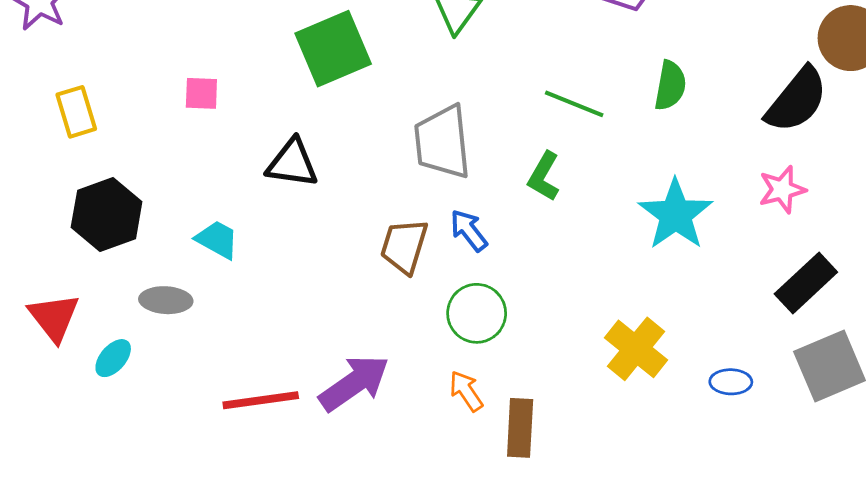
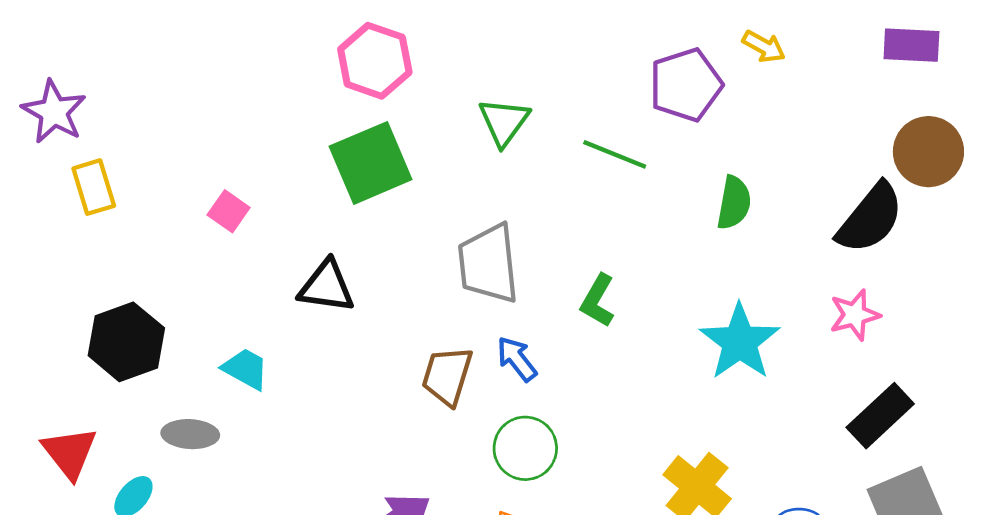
pink square: (201, 93) -> (229, 211), turned 33
green line: (574, 104) -> (615, 154), moved
yellow rectangle: (76, 112) -> (94, 187), moved

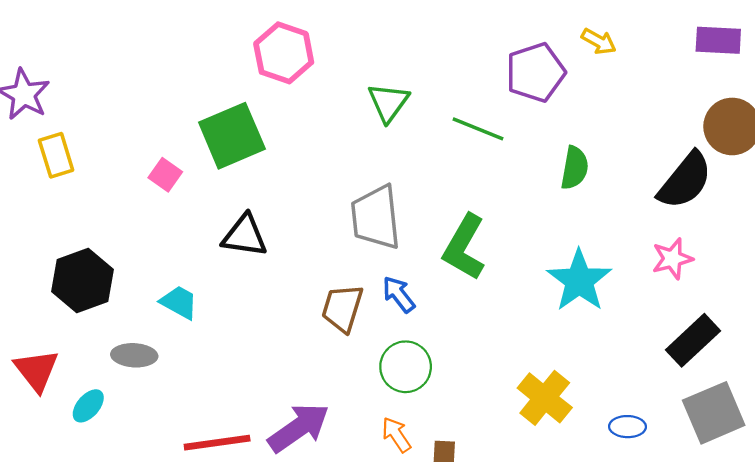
green square: (371, 163) -> (232, 136), moved
green L-shape: (598, 301) -> (464, 247), size x1.5

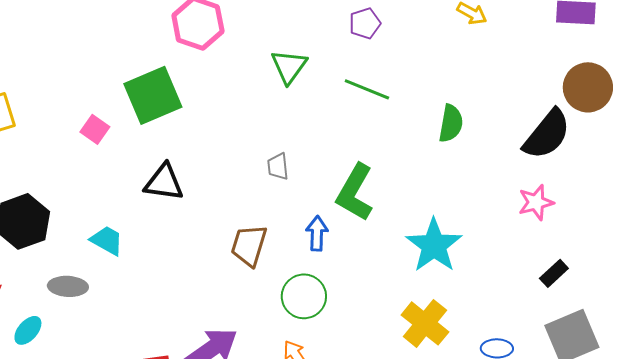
purple pentagon: (536, 72) -> (365, 23), moved, size x0.6
gray trapezoid: (376, 217) -> (278, 166), size x0.5
cyan star: (579, 281) -> (434, 245), moved
blue arrow: (399, 294) -> (317, 233), moved, turned 40
black rectangle: (693, 340) -> (554, 273), size x0.6

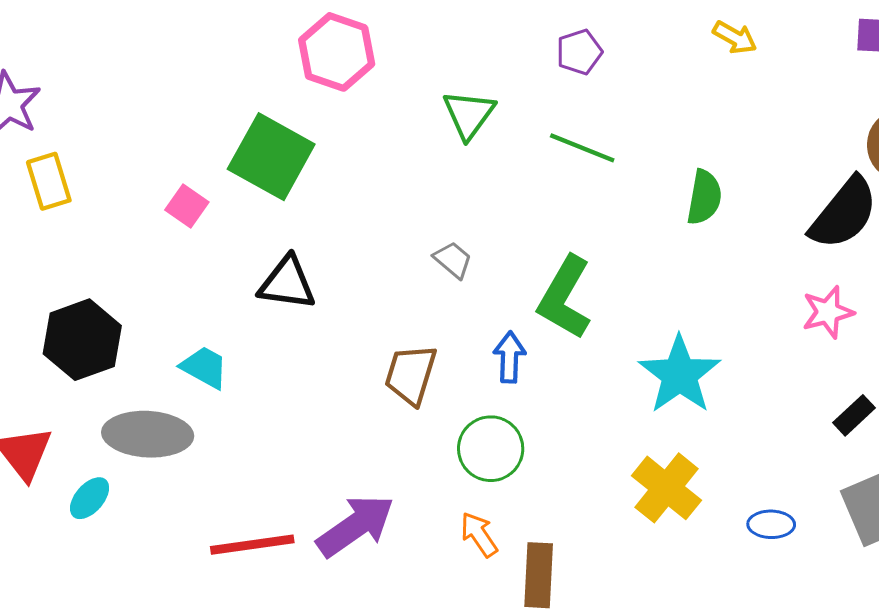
green square: (153, 95) -> (271, 157), turned -38
gray trapezoid: (278, 166) -> (453, 260), turned 136
gray ellipse: (68, 286) -> (148, 434), size x1.5

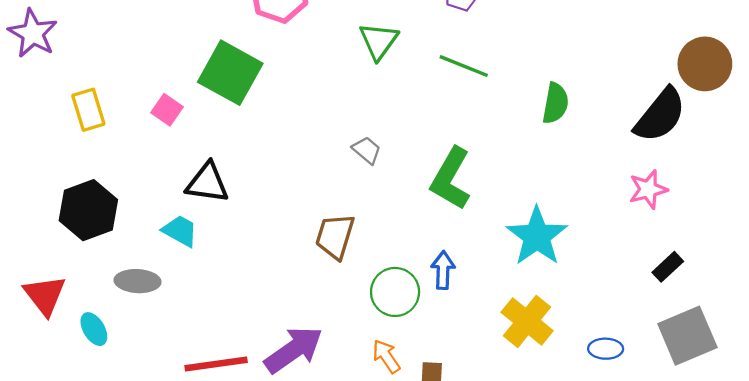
yellow rectangle: (49, 181) -> (88, 110), moved
black triangle: (287, 283) -> (207, 183), moved
blue arrow: (510, 357) -> (443, 270), moved
gray ellipse: (148, 434) -> (138, 281), size x0.7
cyan ellipse: (90, 498) -> (94, 329), turned -72

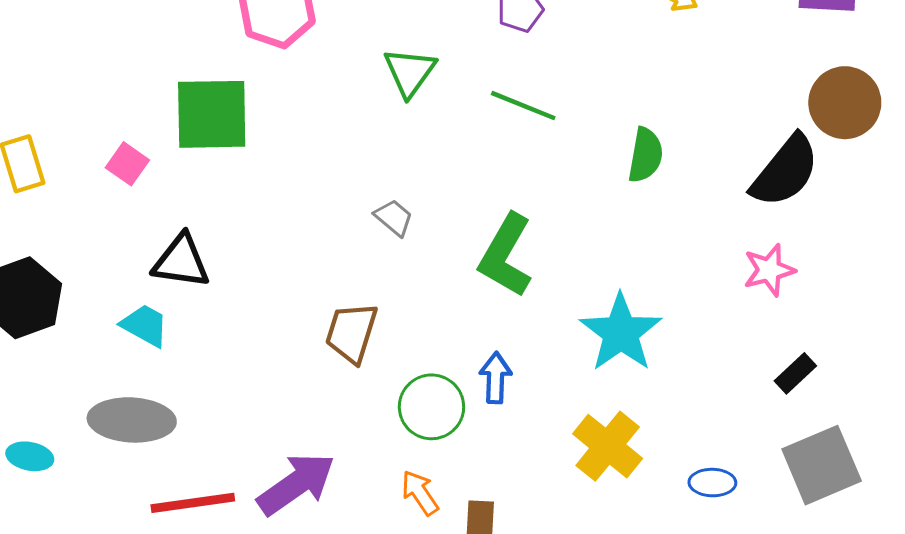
green square: (230, 73) -> (212, 114), turned -30
gray ellipse: (138, 281) -> (132, 420), moved, size x1.4
cyan ellipse: (94, 329) -> (30, 456), turned -48

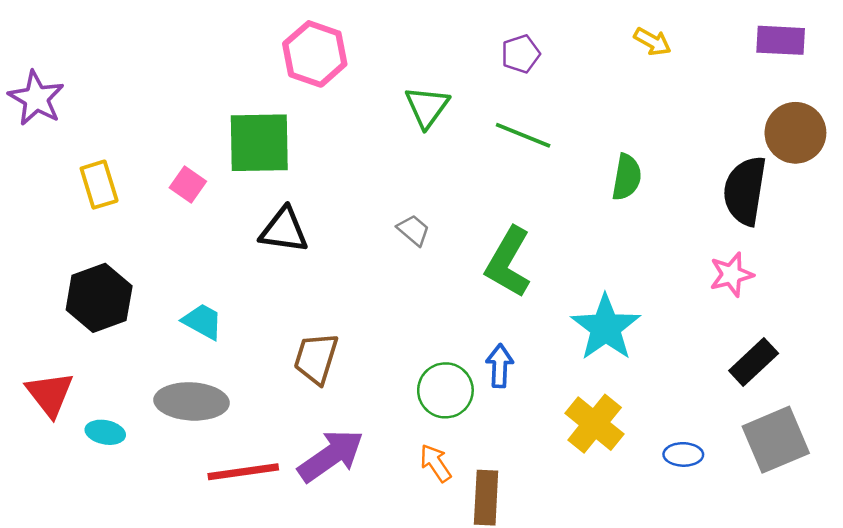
black semicircle: (785, 171) -> (745, 191), turned 150
black triangle: (181, 261) -> (284, 230), moved
brown trapezoid: (351, 333) -> (316, 358), moved
black rectangle: (795, 373) -> (754, 362), size x1.4

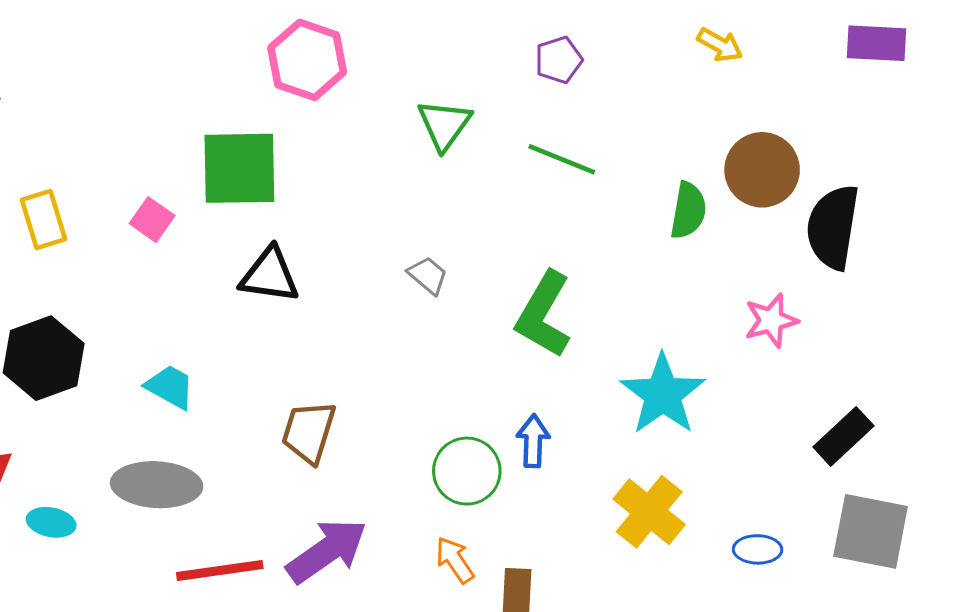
brown circle: (795, 133) -> (762, 170), moved
pink star: (731, 275) -> (771, 320), moved
gray square: (776, 440) -> (871, 531), turned 34

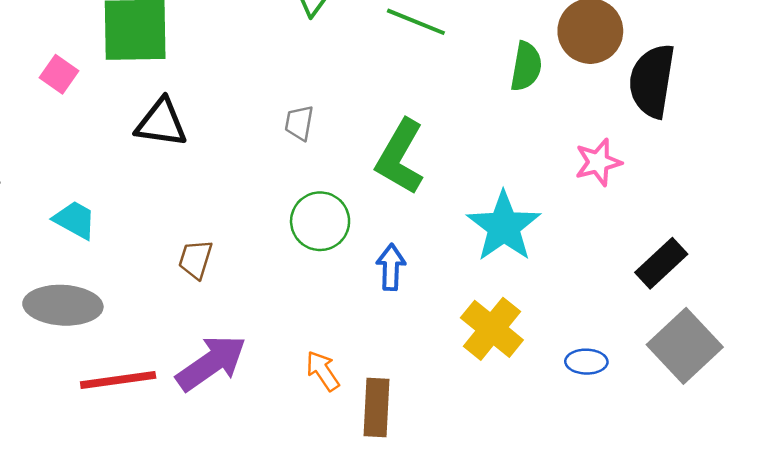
gray trapezoid: (428, 275) -> (299, 123), turned -120
brown trapezoid: (309, 432) -> (195, 259), size x0.7
green circle: (467, 471) -> (320, 221), moved
gray square: (871, 531) -> (685, 346), turned 36

